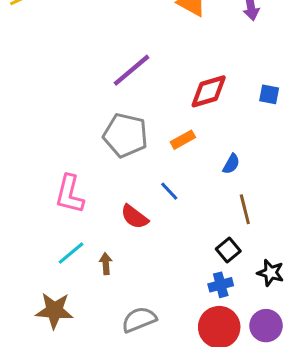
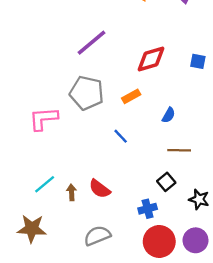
pink L-shape: (70, 194) -> (43, 119), moved, turned 72
brown line: (245, 209) -> (179, 150), turned -75
red semicircle: (135, 217) -> (100, 189), moved
blue cross: (221, 285) -> (148, 209), moved

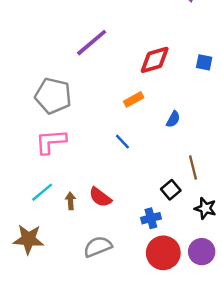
gray pentagon: (87, 93) -> (53, 96), moved
pink L-shape: (43, 119) -> (51, 142), moved
brown line: (179, 150) -> (193, 167), moved, turned 75

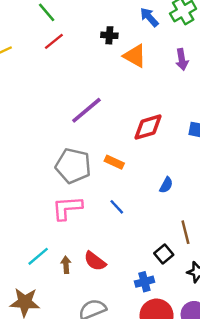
gray pentagon: (53, 96) -> (73, 166), moved
orange rectangle: (134, 99) -> (114, 162), moved, turned 54
pink L-shape: (51, 142) -> (67, 208), moved

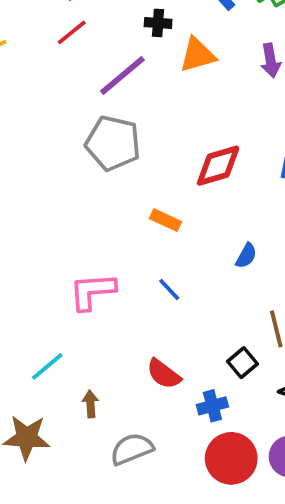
orange triangle: (135, 56) -> (197, 55), turned -45
purple line: (86, 110) -> (122, 76), moved
gray pentagon: (73, 166) -> (113, 143), moved
red semicircle: (95, 261) -> (164, 374), moved
brown arrow: (66, 265) -> (90, 404), moved

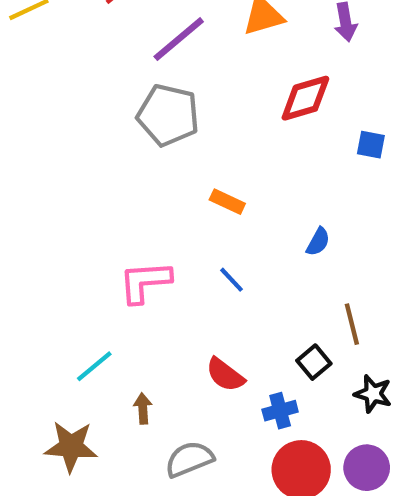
red diamond: (218, 166) -> (305, 98), moved

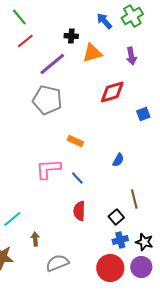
blue square: (371, 145) -> (143, 114), turned -32
pink L-shape: (145, 282) -> (48, 169), moved
red semicircle: (225, 375) -> (79, 211), moved, turned 54
black star: (373, 394) -> (144, 242), moved
blue cross: (280, 411) -> (120, 240), moved

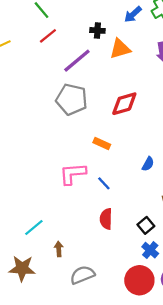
blue arrow: (104, 21) -> (133, 14), turned -90
red diamond: (112, 92) -> (124, 104), moved
blue cross: (120, 240) -> (150, 250), turned -35

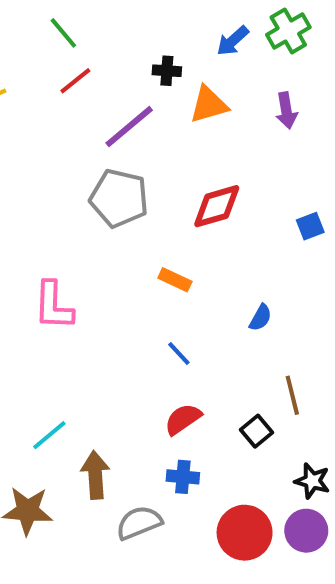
pink L-shape: (73, 174) -> (53, 306), moved, turned -84
red semicircle: (106, 219) -> (183, 419), turned 54
brown arrow: (59, 249) -> (95, 475), size x1.6
blue cross: (150, 250) -> (183, 477), moved, turned -35

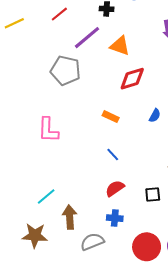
orange triangle: (209, 105) -> (120, 46), moved, turned 35
gray pentagon: (119, 198) -> (66, 70), moved
blue semicircle: (260, 318) -> (155, 116), moved
black square: (257, 431) -> (153, 195), turned 35

